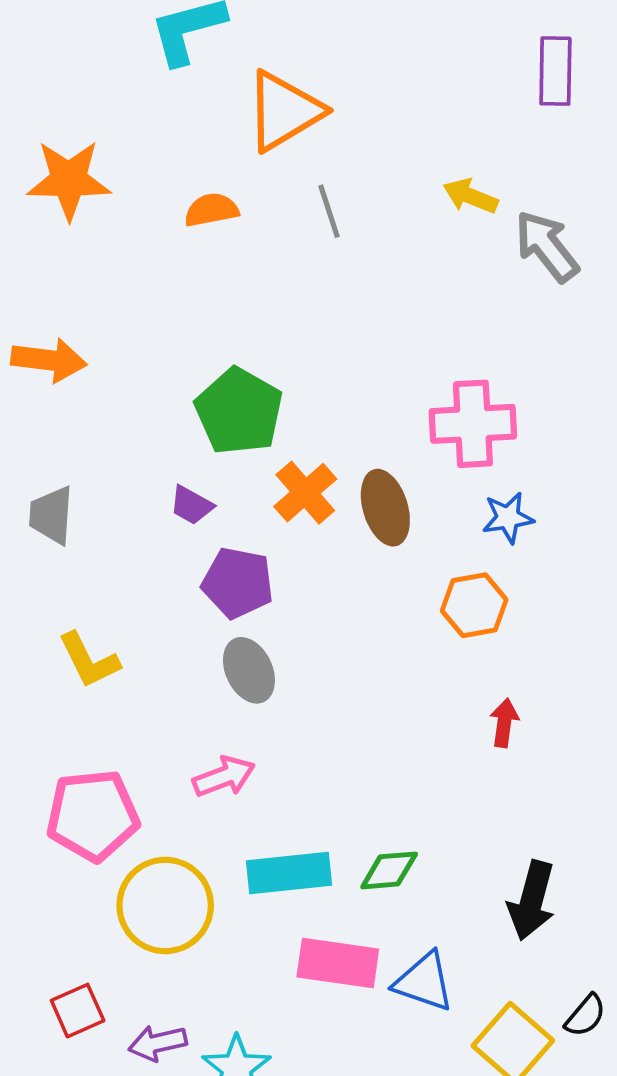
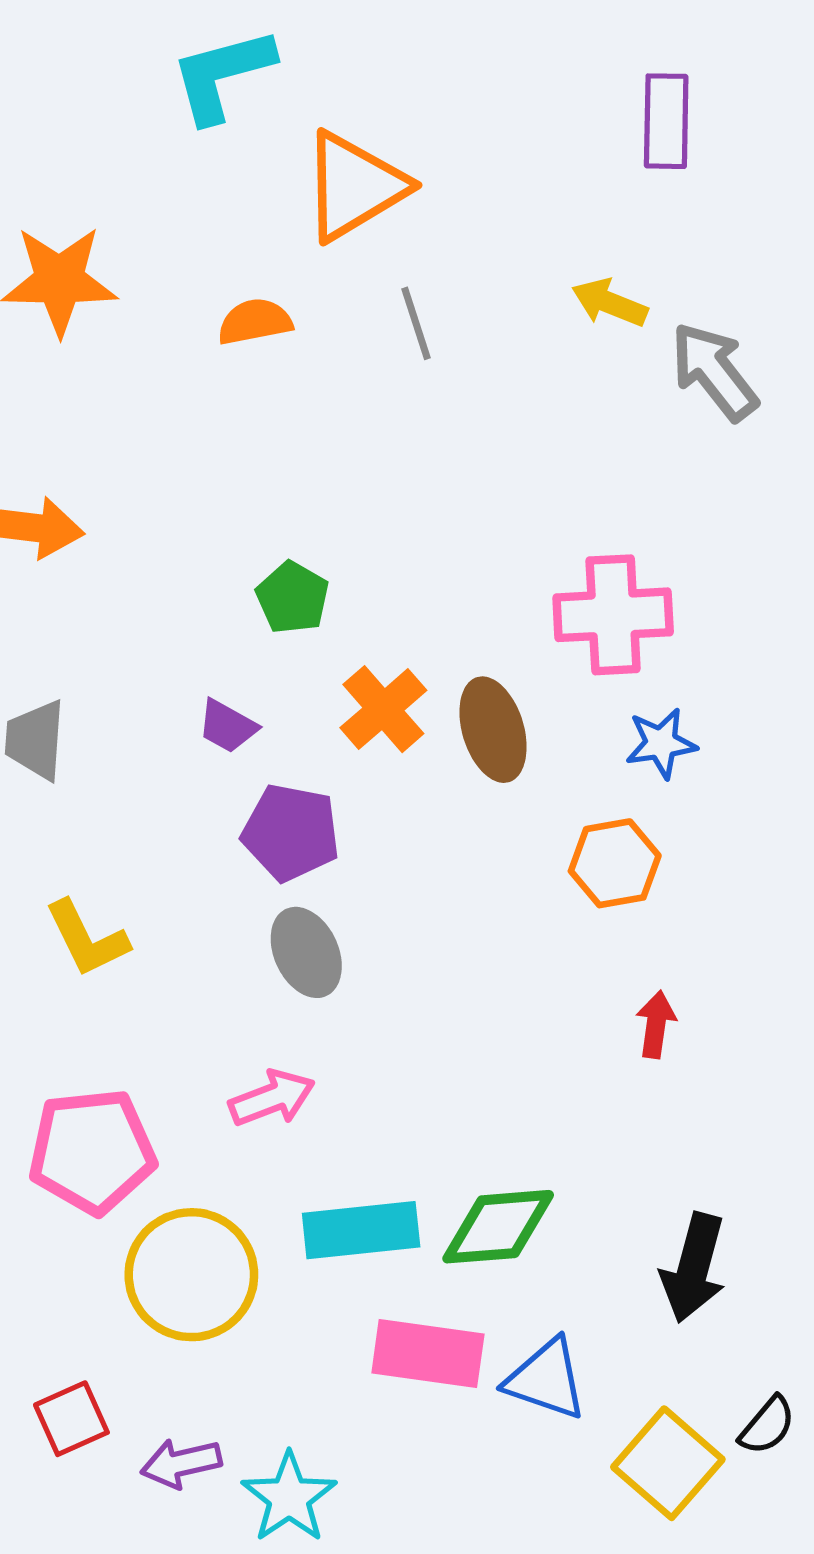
purple rectangle: (555, 71) -> (666, 121), moved
green pentagon: (239, 411) -> (293, 598), size x0.6
green diamond: (389, 870) -> (498, 1227), size x1.4

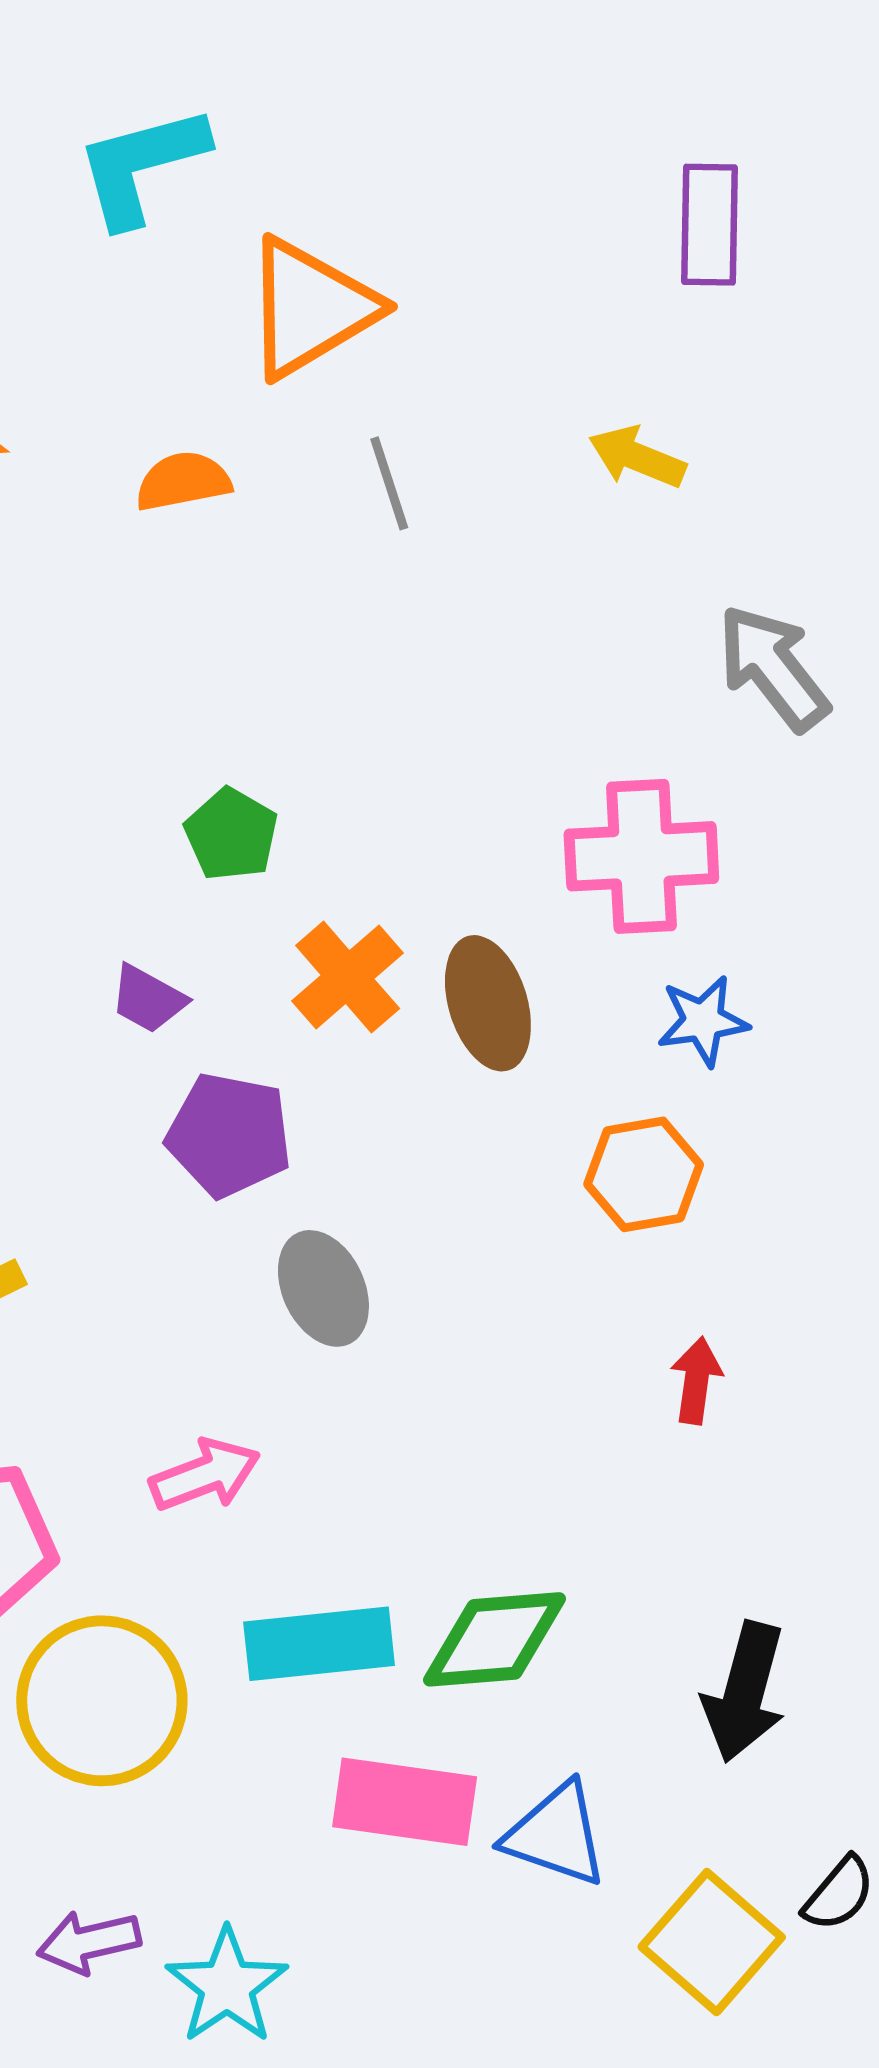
gray arrow: (714, 371) -> (773, 668), moved
gray ellipse: (306, 952) -> (323, 1288), moved

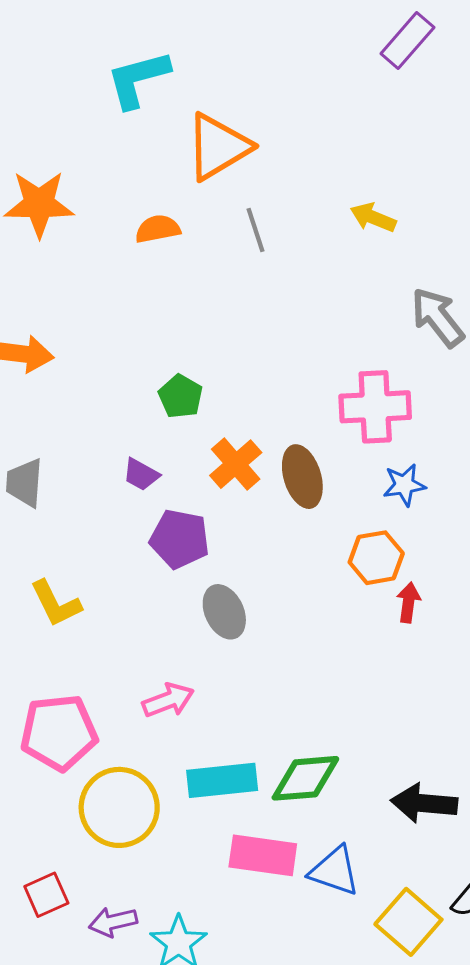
purple rectangle: (709, 225) -> (407, 41), moved, turned 40
red arrow: (696, 1381) -> (408, 602), moved
black arrow: (745, 1692) -> (424, 803), turned 80

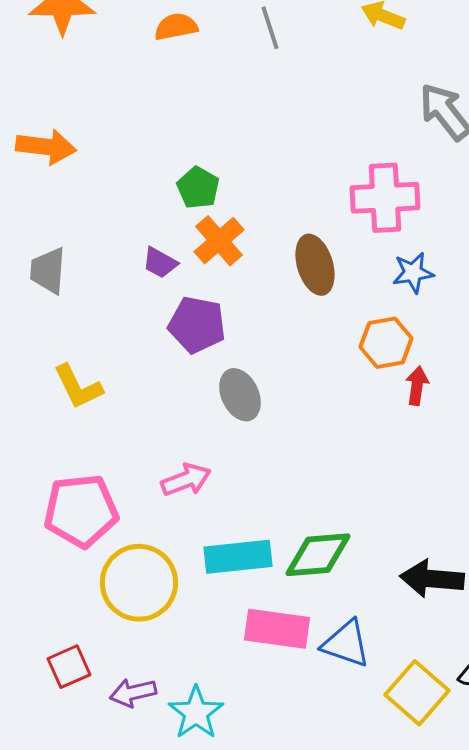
orange cross: (236, 464) -> (219, 241), moved

